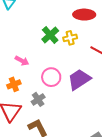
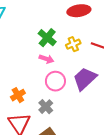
yellow cross: (70, 38) -> (73, 44), moved
pink arrow: (22, 61) -> (46, 59), moved

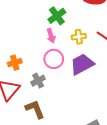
yellow cross: (73, 44) -> (79, 37), moved
pink arrow: (46, 59) -> (51, 36), turned 40

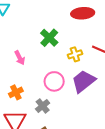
pink arrow: (51, 36) -> (20, 58), moved

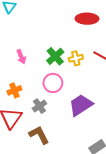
green cross: (49, 38) -> (55, 56), moved
purple trapezoid: (83, 81) -> (81, 105), moved

